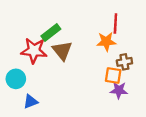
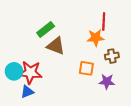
red star: (34, 51) -> (30, 72), moved
brown triangle: (62, 51) -> (56, 46), turned -30
orange square: (113, 75) -> (86, 68), moved

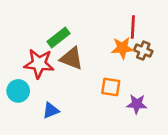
brown cross: (112, 56) -> (143, 51), moved, turned 32
red star: (30, 72) -> (39, 64), moved
blue triangle: (27, 92) -> (51, 111), moved

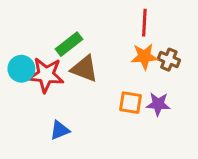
red line: (133, 27) -> (144, 23), moved
cyan circle: (18, 91) -> (21, 69), moved
purple star: (137, 104) -> (158, 104), moved

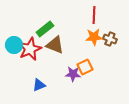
red star: (46, 75) -> (30, 49), turned -30
orange square: (130, 103) -> (85, 67), turned -35
purple star: (158, 104) -> (73, 74), moved

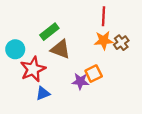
brown cross: (110, 39) -> (121, 43), turned 32
red star: (30, 49) -> (33, 69), moved

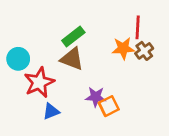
red line: (104, 16) -> (138, 27), moved
green rectangle: (49, 32) -> (73, 36), moved
orange square: (94, 74) -> (109, 106), moved

